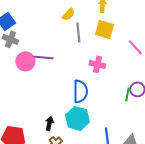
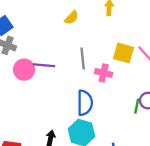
yellow square: (104, 29) -> (123, 53), moved
gray line: (78, 32) -> (83, 59), moved

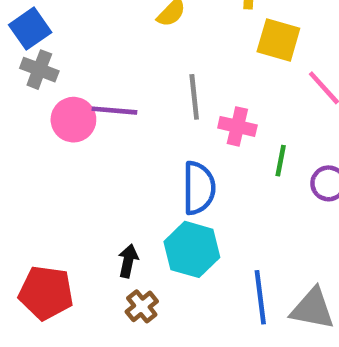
yellow square: (123, 53) -> (278, 40), moved
green line: (137, 106) -> (281, 161), moved

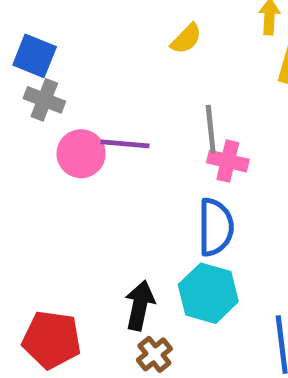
blue square: (30, 29) -> (35, 56), turned -33
pink cross: (237, 126) -> (228, 161), moved
black arrow: (128, 261) -> (140, 305), size x1.4

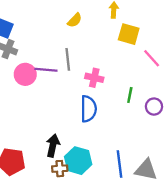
gray line: (211, 129) -> (68, 59), moved
cyan hexagon: (208, 293) -> (78, 161), moved
brown cross: (154, 354) -> (60, 169), turned 35

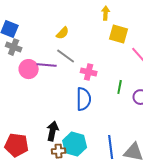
yellow semicircle: (75, 20) -> (63, 33), moved
gray line: (68, 59) -> (66, 56), turned -48

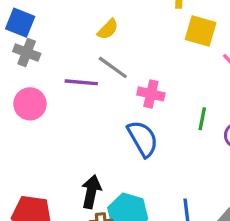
pink circle: (29, 69) -> (30, 104), moved
blue semicircle: (84, 99) -> (143, 139), turned -30

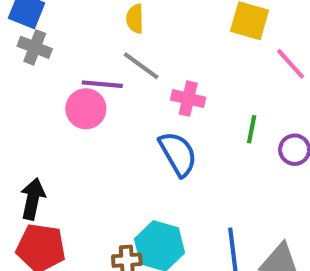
yellow semicircle: (108, 29) -> (135, 19), turned 135
pink circle: (30, 104) -> (86, 109), moved
black arrow: (91, 192) -> (33, 199), moved

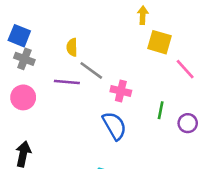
yellow semicircle: (135, 19) -> (72, 47), moved
pink circle: (86, 109) -> (23, 97), moved

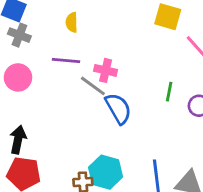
gray line: (91, 70) -> (93, 86), moved
pink cross: (121, 91) -> (106, 70), moved

